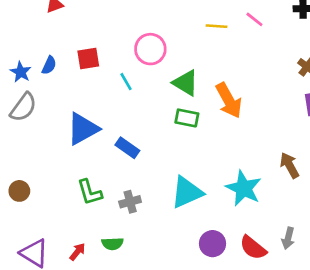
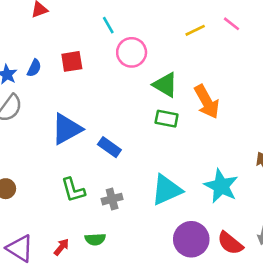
yellow line: (217, 26) -> (195, 30), turned -30
cyan line: (126, 82) -> (108, 25), moved
purple circle: (213, 244) -> (191, 239), size x1.4

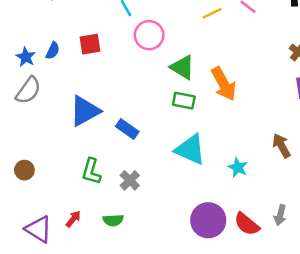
cyan star: (221, 186) -> (238, 168), size x0.6
green L-shape: (73, 190) -> (91, 171), turned 32
cyan triangle: (167, 190) -> (190, 150), moved, turned 48
gray cross: (112, 199) -> (130, 180), turned -30
red arrow: (61, 247) -> (73, 219), moved

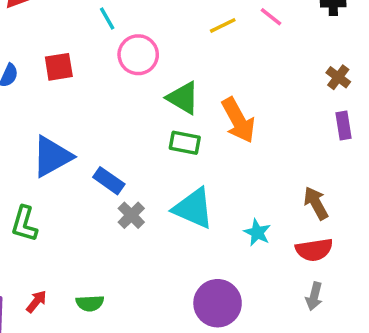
green L-shape: (91, 171) -> (24, 224), moved
gray cross: (130, 180) -> (131, 215), moved
red semicircle: (247, 224) -> (314, 250), moved, turned -48

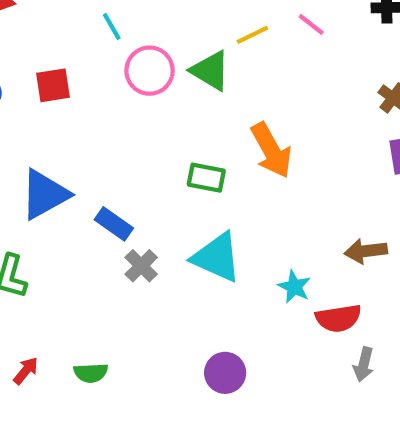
green triangle: (183, 98) -> (210, 71), moved
brown arrow: (316, 203) -> (366, 251), turned -68
red semicircle: (314, 250) -> (338, 318), moved
purple circle: (218, 303) -> (225, 373), moved, size x0.7

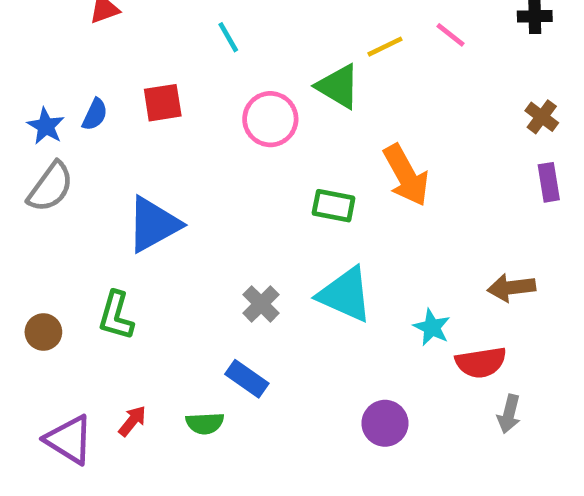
pink circle: (150, 71) -> (270, 119), moved
blue rectangle: (114, 224) -> (247, 379), moved
purple circle: (225, 373) -> (385, 423), moved

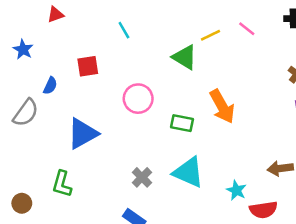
blue semicircle: (95, 114) -> (50, 86), moved
pink circle: (270, 119) -> (138, 99), moved
blue star: (46, 126) -> (23, 49), moved
brown circle: (43, 332) -> (22, 203), moved

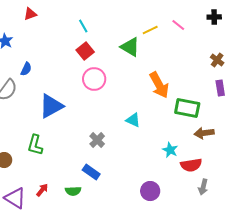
red square: (88, 66) -> (85, 51), moved, turned -30
green rectangle: (182, 123) -> (187, 108), moved, size x1.4
cyan triangle: (189, 172) -> (133, 120), moved, size x0.6

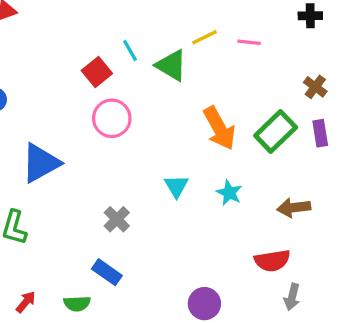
pink line: (178, 25) -> (249, 42), moved, turned -32
cyan line: (83, 26) -> (130, 50), moved
green rectangle: (187, 108) -> (276, 132), moved, turned -55
cyan triangle: (133, 120) -> (176, 186), turned 35
cyan star: (170, 150) -> (229, 193), moved

